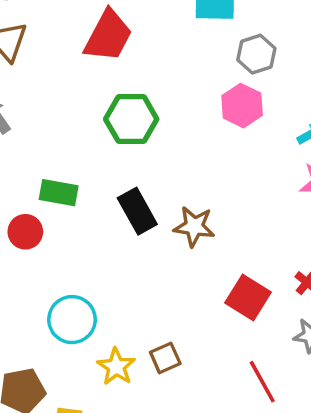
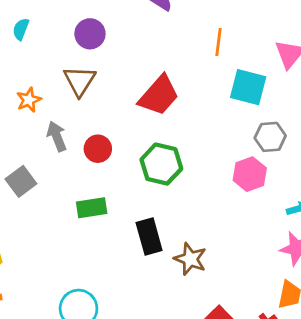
green rectangle: (59, 193) -> (92, 208), turned -32
red circle: (25, 232) -> (98, 149), moved

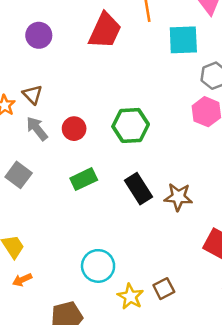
brown triangle: (80, 81) -> (33, 95), moved, size x0.7
red trapezoid: (159, 95) -> (105, 31), moved

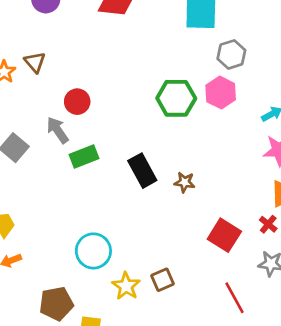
green hexagon: (131, 125) -> (176, 98), moved
gray arrow: (37, 129) -> (58, 130), moved
brown star: (178, 197) -> (185, 182), size x0.7

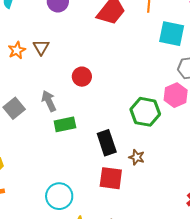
green hexagon: (176, 98) -> (145, 112), moved
red circle: (77, 102) -> (82, 77), moved
red square: (224, 235) -> (111, 178), moved, turned -35

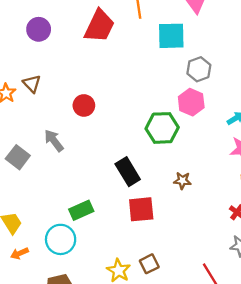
green rectangle: (65, 124) -> (81, 210), moved
brown star: (137, 157) -> (182, 181), moved
cyan circle: (59, 196) -> (61, 239), moved

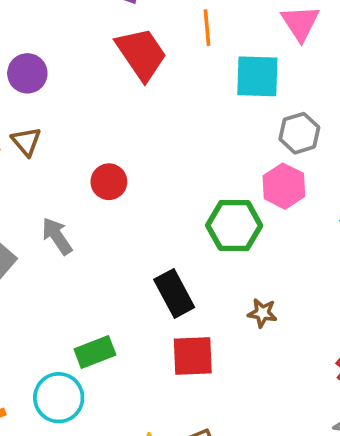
red trapezoid: (99, 26) -> (141, 54), turned -63
purple circle: (39, 29) -> (27, 73), moved

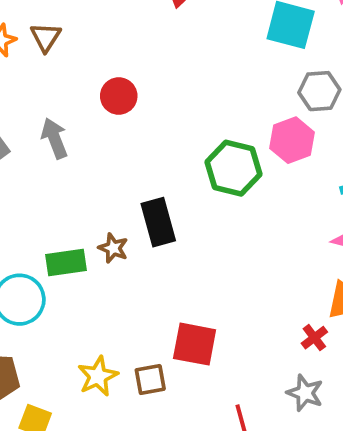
brown star: (262, 313) -> (113, 248), moved
red square: (193, 356) -> (195, 344), moved

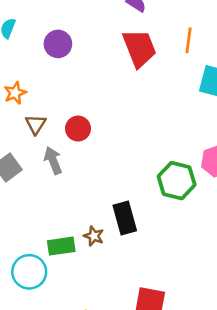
brown triangle: (46, 37) -> (36, 124), moved
red circle: (119, 96) -> (78, 129), moved

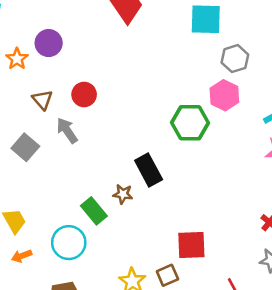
purple circle: (58, 44) -> (49, 43), moved
orange star: (15, 93) -> (17, 59), moved
green rectangle: (61, 246) -> (94, 211), turned 72

